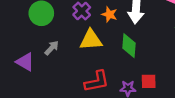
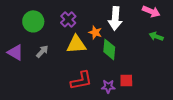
orange star: (109, 14) -> (95, 32), moved
purple triangle: (25, 62) -> (15, 52), moved

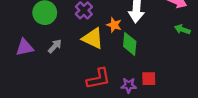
yellow triangle: (76, 44) -> (93, 38), turned 30
purple triangle: (15, 52) -> (25, 47), turned -42

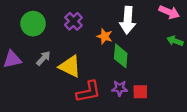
yellow triangle: (93, 38) -> (70, 66), moved
purple star: (129, 85) -> (120, 88), moved

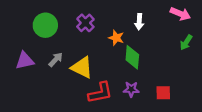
white arrow: (128, 20) -> (139, 22), size x0.6
green arrow: (175, 41) -> (186, 42), turned -77
red square: (140, 92) -> (163, 93), moved

